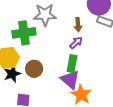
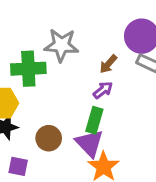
brown arrow: (78, 25) -> (108, 64), turned 40
brown circle: (34, 69) -> (49, 138), moved

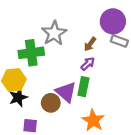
gray star: (61, 45) -> (54, 33), turned -30
purple triangle: (89, 143) -> (66, 92), moved

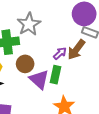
brown arrow: (90, 44) -> (76, 49), moved, size x1.5
brown circle: (51, 103) -> (25, 64), moved

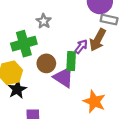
gray star: (29, 24) -> (44, 21), size x0.6
green rectangle: (56, 75) -> (71, 61), moved

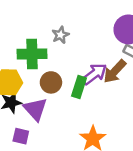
purple arrow: (81, 46) -> (94, 74), size x1.5
purple triangle: (64, 77) -> (35, 109), moved

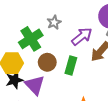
green cross: (32, 54) -> (31, 39), turned -30
purple arrow: (94, 74) -> (82, 36), moved

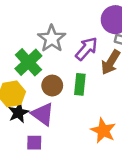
gray star: (54, 22) -> (52, 38), size x1.6

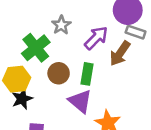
gray star: (52, 38) -> (61, 25), size x0.7
purple triangle: (43, 114) -> (80, 101), moved

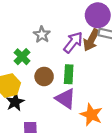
green cross: (36, 48) -> (22, 57), size x0.7
brown arrow: (120, 53) -> (91, 40), moved

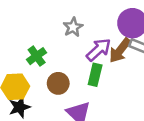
gray star: (42, 35) -> (73, 27), moved
green rectangle: (69, 74) -> (95, 75), moved

